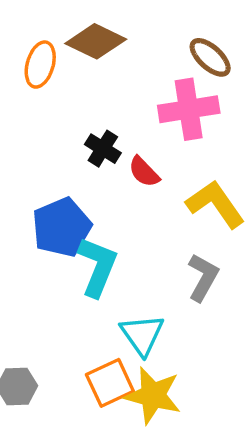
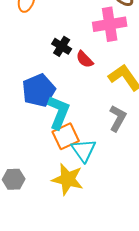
orange square: (110, 383) -> (66, 136), moved
yellow star: (153, 395) -> (68, 179), moved

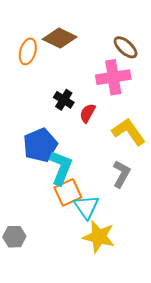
red semicircle: (85, 59) -> (87, 113), turned 72
yellow star: (68, 179) -> (99, 237), moved

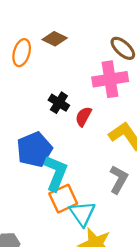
brown diamond: (60, 38) -> (55, 39), size x0.7

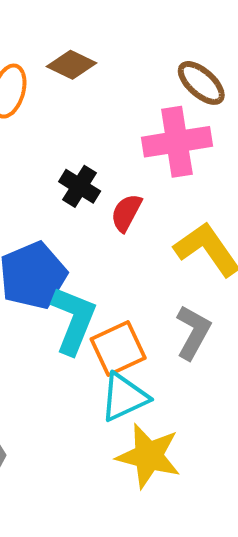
orange square: (63, 199) -> (118, 348), moved
cyan triangle: (82, 214) -> (124, 397), turned 40

